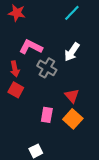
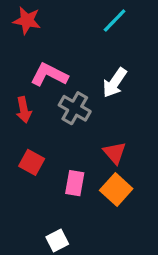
red square: (16, 90) -> (32, 162), moved

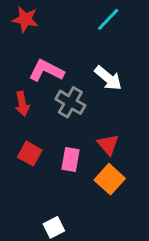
white arrow: (115, 83) -> (108, 78), turned -84
pink rectangle: (75, 183) -> (70, 160), moved

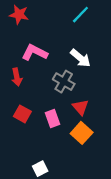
gray cross: (70, 102) -> (64, 82), moved
pink rectangle: (70, 160) -> (53, 118), turned -30

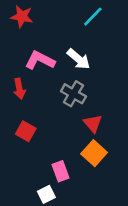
white arrow: (80, 58) -> (79, 59), moved
pink rectangle: (53, 118) -> (61, 171), moved

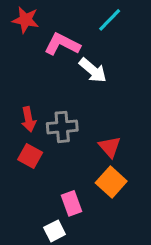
pink L-shape: (40, 60) -> (62, 44), moved
red arrow: (19, 89) -> (29, 119), moved
gray cross: (73, 94) -> (62, 127), moved, turned -35

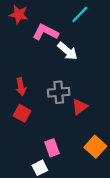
gray cross: (62, 127) -> (59, 92), moved
red triangle: (110, 147) -> (80, 107), turned 35
orange square: (111, 182) -> (95, 147), moved

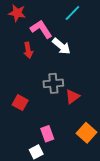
pink L-shape: (45, 32) -> (41, 29), turned 30
red arrow: (21, 87) -> (28, 50), moved

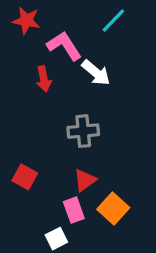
red triangle: (72, 97) -> (85, 180), moved
red square: (20, 103) -> (25, 177), moved
orange square: (87, 133) -> (113, 209), moved

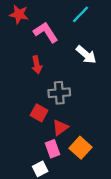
white arrow: (96, 73) -> (86, 55), moved
red arrow: (44, 79) -> (37, 65), moved
red square: (25, 177) -> (39, 113), moved

